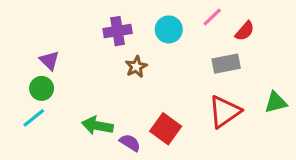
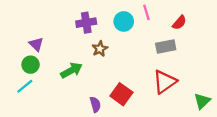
pink line: (212, 17) -> (146, 12), moved, turned -63
green triangle: (276, 102) -> (202, 101), moved, turned -30
green arrow: (97, 126) -> (71, 70), moved, turned 140
purple semicircle: (130, 143) -> (95, 104), turned 42

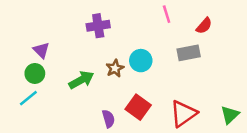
cyan circle: (124, 21) -> (141, 61), moved
brown star: (100, 49) -> (115, 68), moved
red triangle: (165, 82) -> (183, 114), moved

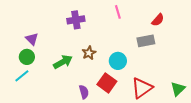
pink line: (167, 14) -> (118, 12), moved
cyan circle: (141, 61) -> (118, 61), moved

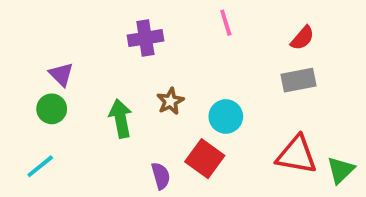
gray rectangle: (146, 41) -> (299, 80), moved
green arrow: (63, 62) -> (121, 118), turned -72
cyan line: (22, 76) -> (40, 166), moved
red triangle: (142, 88) -> (297, 155), moved, turned 45

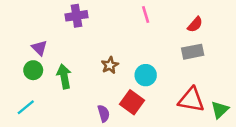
purple cross: (145, 38) -> (76, 16), moved
green arrow: (121, 118) -> (64, 76), moved

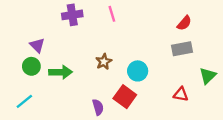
pink line: (146, 15) -> (112, 14), moved
green arrow: (64, 76) -> (61, 72), turned 100
red triangle: (191, 100) -> (181, 94), size x0.6
green triangle: (220, 110) -> (208, 76), moved

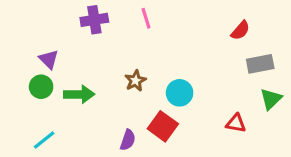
gray rectangle: (182, 49) -> (260, 64), moved
cyan line: (24, 101) -> (44, 140), moved
purple semicircle: (98, 107) -> (128, 140), turned 35

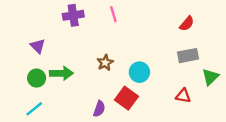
gray rectangle: (260, 64) -> (188, 56), moved
green circle: (41, 87) -> (37, 78), moved

